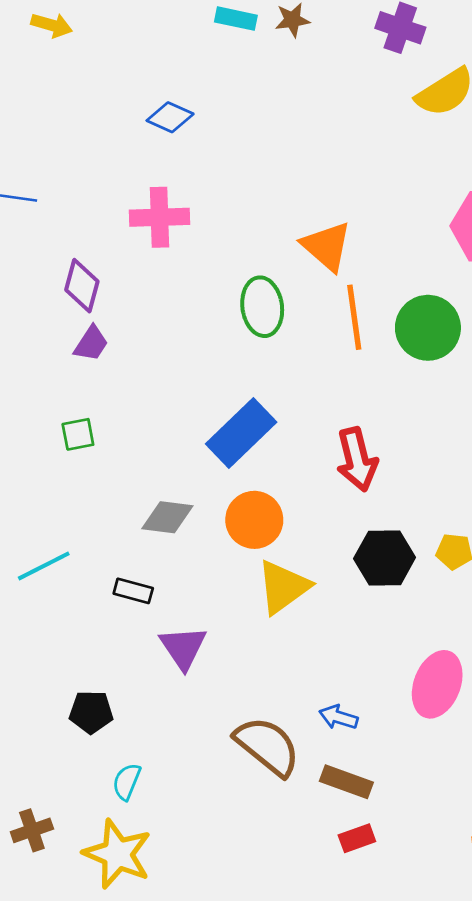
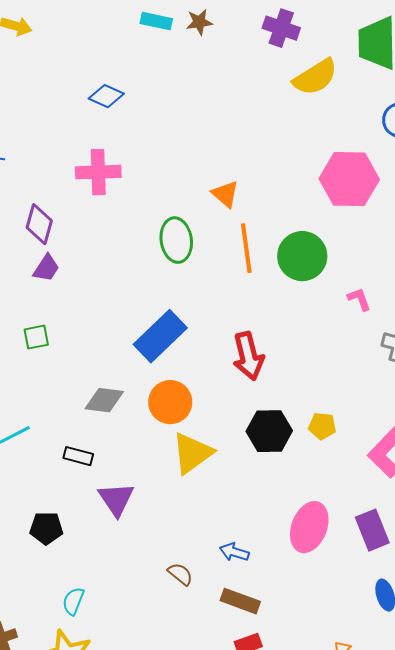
orange triangle: (327, 246) -> (225, 194), size x0.7
black pentagon: (91, 712) -> (46, 528), moved
brown semicircle: (267, 746) -> (180, 574), size x0.5

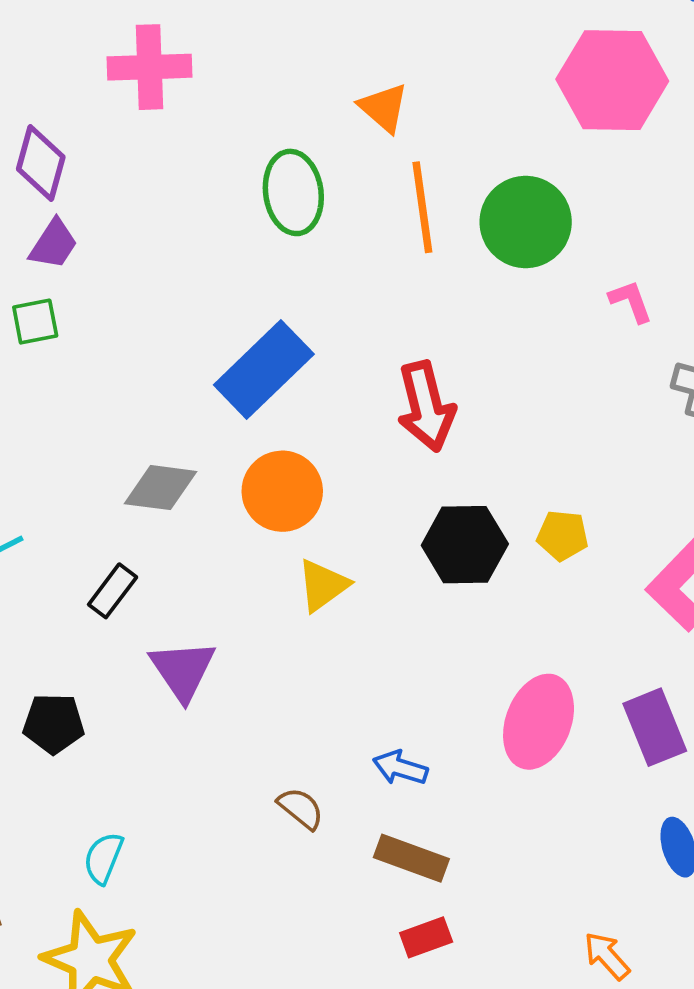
green square: (36, 337) -> (35, 322), moved
yellow triangle: (192, 453) -> (323, 585), size x0.7
black rectangle: (78, 456) -> (113, 591), turned -68

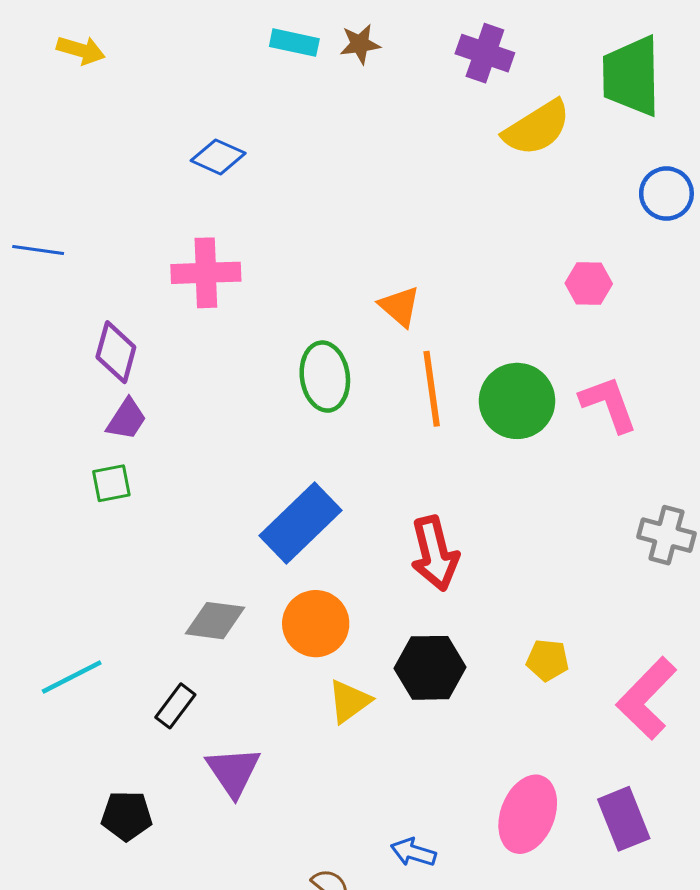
pink hexagon: (612, 80) -> (589, 283), size x0.5
pink L-shape: (631, 301) -> (609, 404), moved, size x1.6
black hexagon: (465, 545) -> (430, 668), moved

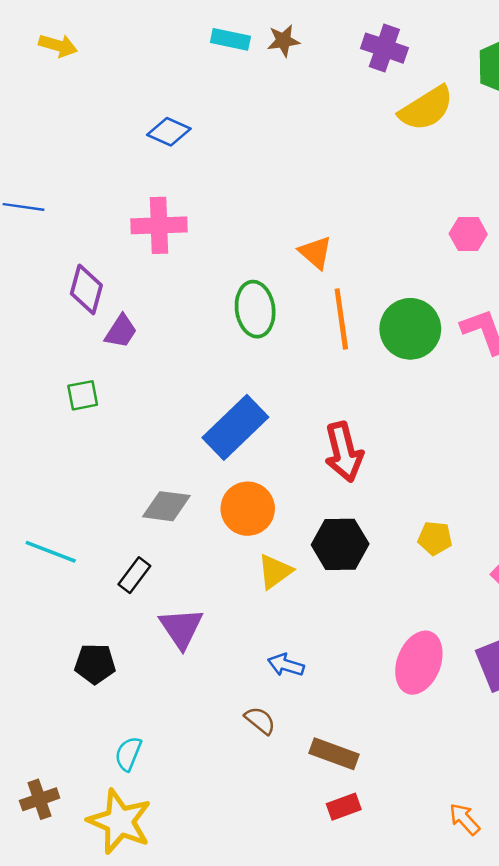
purple trapezoid: (127, 419) -> (121, 331), moved
cyan line: (72, 677) -> (51, 552), turned 48
blue arrow: (413, 852) -> (286, 665), moved

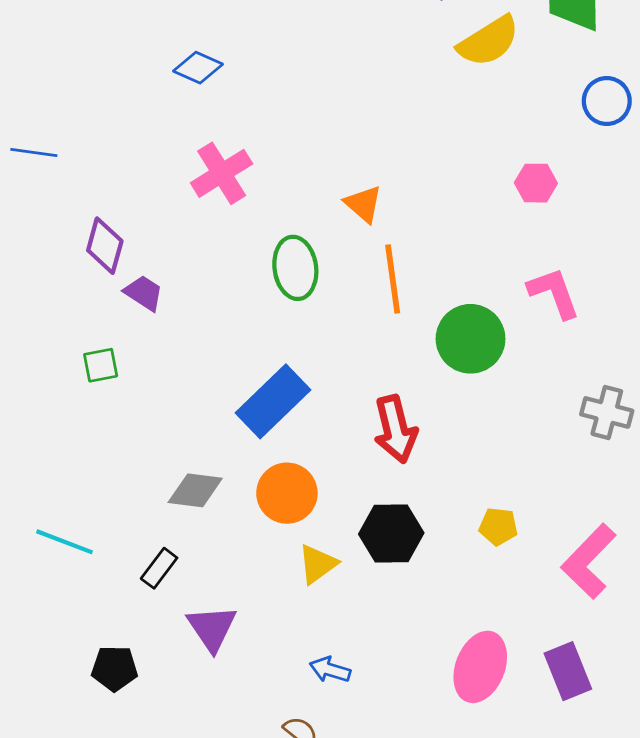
pink cross: (159, 225) -> (222, 173), moved, turned -30
green circle: (410, 329) -> (471, 339), moved
purple trapezoid: (121, 331) -> (144, 293), turned -90

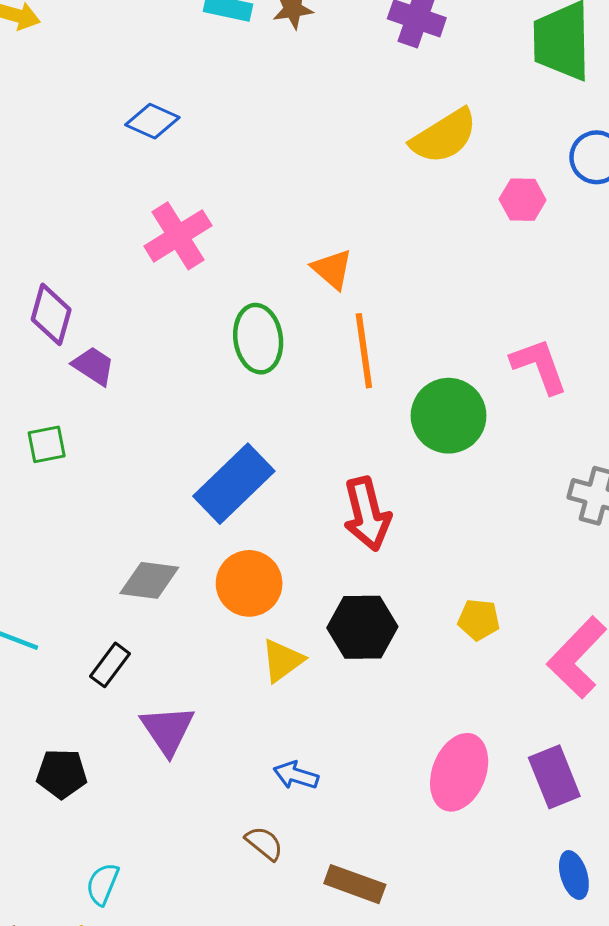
yellow semicircle: (489, 41) -> (444, 136), moved
pink hexagon: (536, 183) -> (523, 200), moved

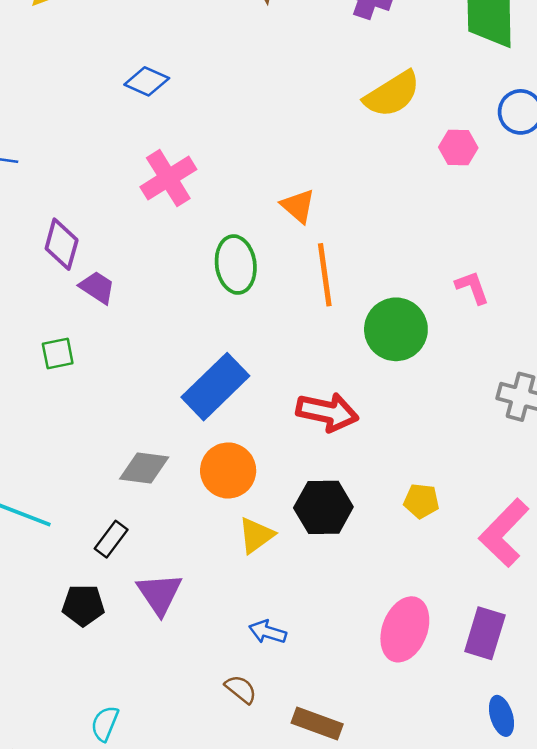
pink L-shape: (539, 366) -> (472, 287), size x0.7
red arrow: (367, 514) -> (327, 412), turned -64
black pentagon: (62, 774) -> (83, 605), moved
purple rectangle: (554, 777) -> (485, 633), turned 39

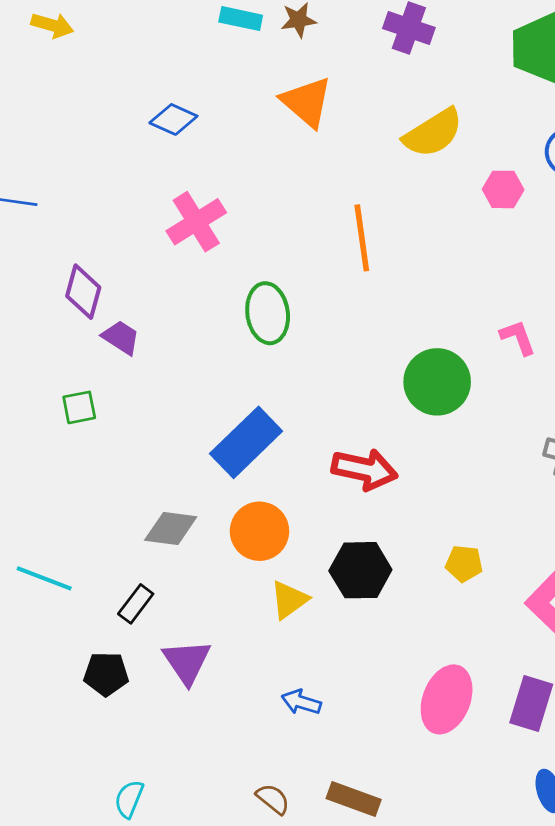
orange triangle: (298, 206) -> (307, 102), moved, size x1.4
orange line: (325, 275) -> (362, 238), moved
brown semicircle: (241, 689) -> (273, 799), moved

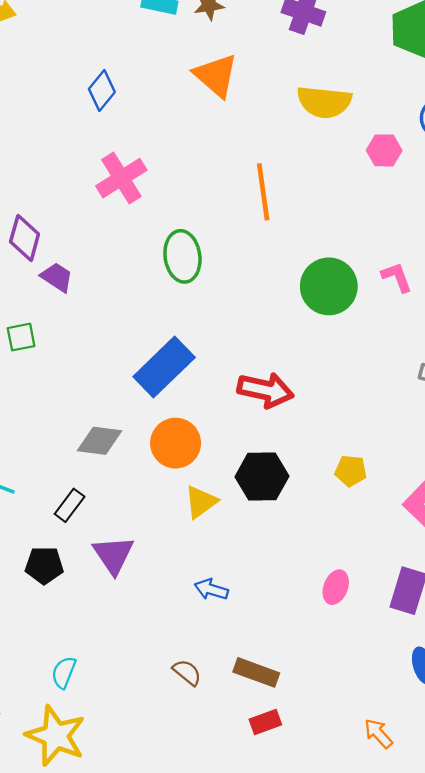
blue diamond: (173, 119) -> (102, 90), turned -75
yellow semicircle: (433, 133) -> (324, 102), turned 38
green circle: (437, 382) -> (329, 286), moved
pink ellipse: (447, 699) -> (336, 587), size x0.6

